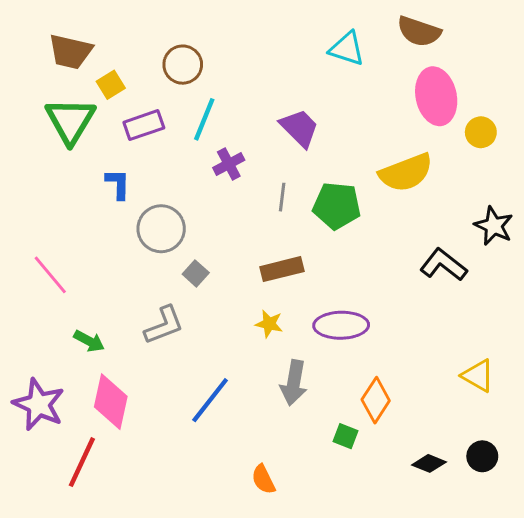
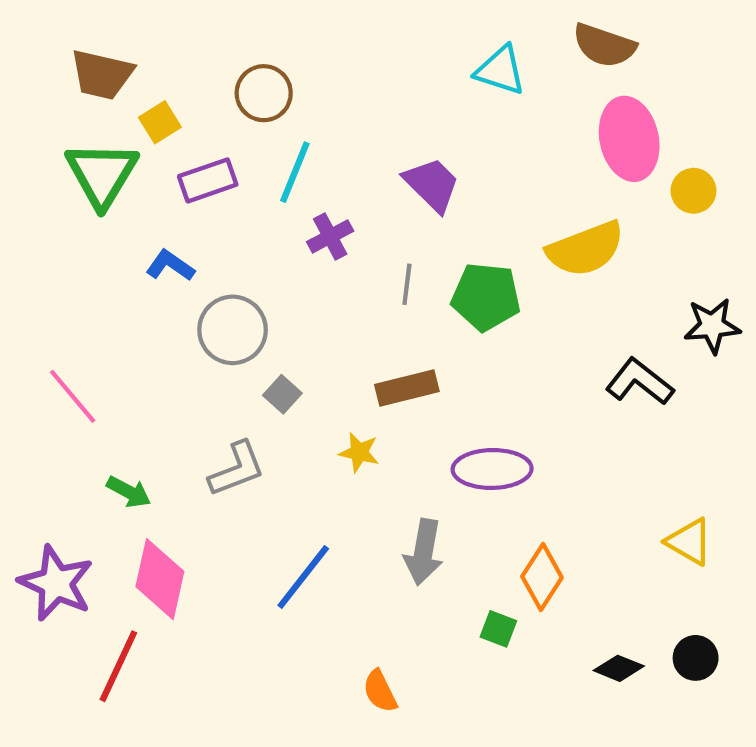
blue L-shape: (118, 184) -> (170, 266), turned -56
black star: (494, 226) -> (712, 326), turned -30
yellow star: (269, 324) -> (359, 452), moved

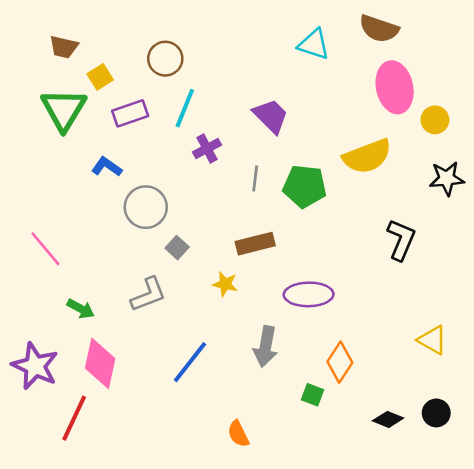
brown trapezoid: (102, 74) -> (64, 47), size x0.7
black star: (712, 326) -> (447, 178), moved
black L-shape: (640, 382) -> (401, 240), turned 75

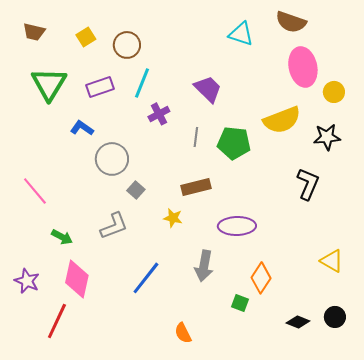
brown trapezoid: (64, 47) -> (34, 32), moved
yellow square: (100, 77) -> (86, 37), moved
black star: (447, 178) -> (327, 137), moved
purple star: (35, 366) -> (27, 281), size x0.7

